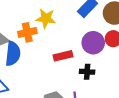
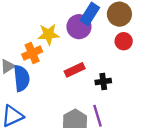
purple circle: (93, 43) -> (79, 27), moved

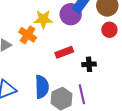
orange cross: (32, 53) -> (28, 35), turned -36
blue semicircle: (22, 78) -> (42, 87), moved

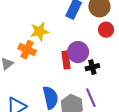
purple circle: (71, 14) -> (78, 52), moved
red rectangle: (64, 52) -> (66, 60), turned -66

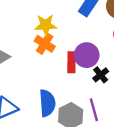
orange cross: (27, 50) -> (45, 44), moved
black cross: (92, 67) -> (101, 75), turned -32

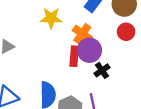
orange cross: (45, 44) -> (82, 34), moved

